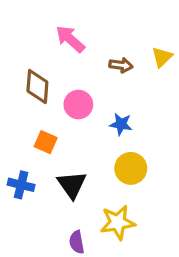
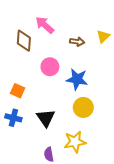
brown diamond: (37, 87) -> (24, 41), moved
blue star: (121, 124) -> (77, 79), size x1.5
orange square: (46, 142) -> (18, 91), moved

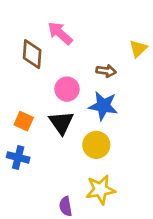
brown arrow: (77, 42) -> (106, 71), moved
yellow circle: (83, 107) -> (96, 145), moved
black triangle: (46, 118) -> (61, 123), moved

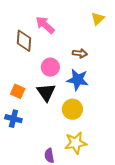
yellow triangle: (138, 49) -> (98, 19), moved

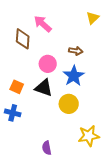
blue star: (78, 80) -> (74, 76), turned 30
black triangle: (46, 92) -> (44, 88), turned -36
yellow star: (76, 143) -> (89, 136), moved

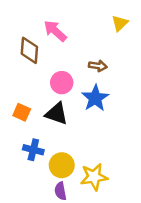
yellow circle: (69, 104) -> (62, 165), moved
blue cross: (13, 113) -> (33, 150), moved
yellow star: (89, 136) -> (94, 177), moved

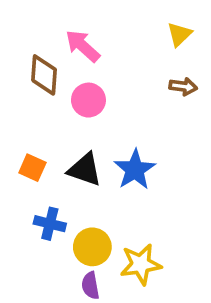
brown arrow: (98, 66) -> (183, 87), moved
pink circle: (62, 83) -> (88, 100), moved
blue star: (95, 98) -> (135, 170), moved

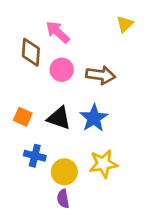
brown arrow: (183, 87) -> (101, 75), moved, size x1.5
yellow star: (141, 264) -> (103, 164), moved

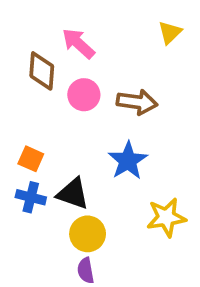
black triangle: (59, 118) -> (73, 194), moved
blue cross: (35, 156) -> (31, 197), moved
yellow star: (103, 164) -> (166, 217), moved

